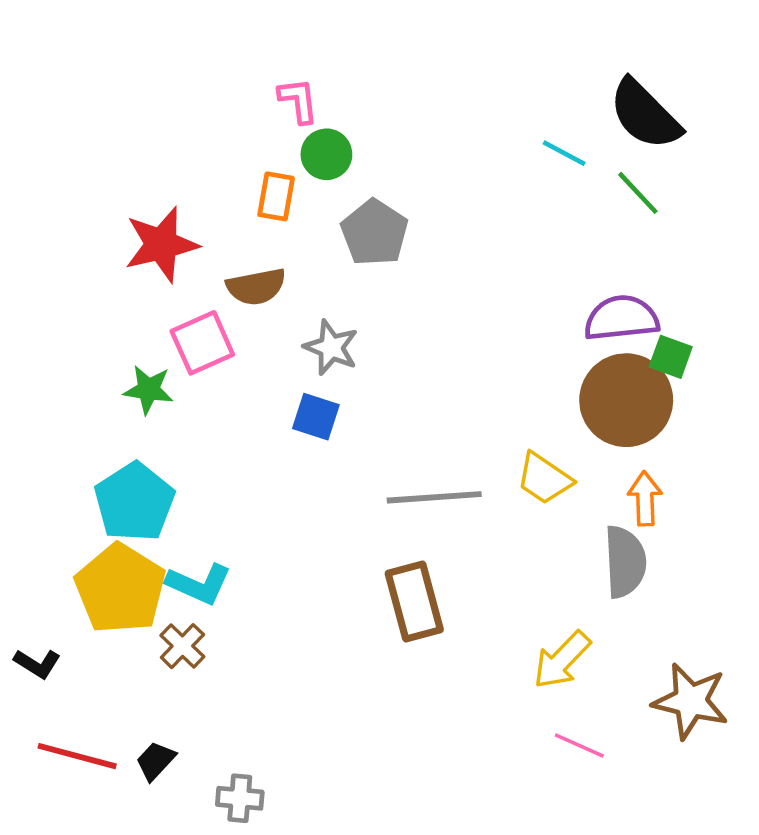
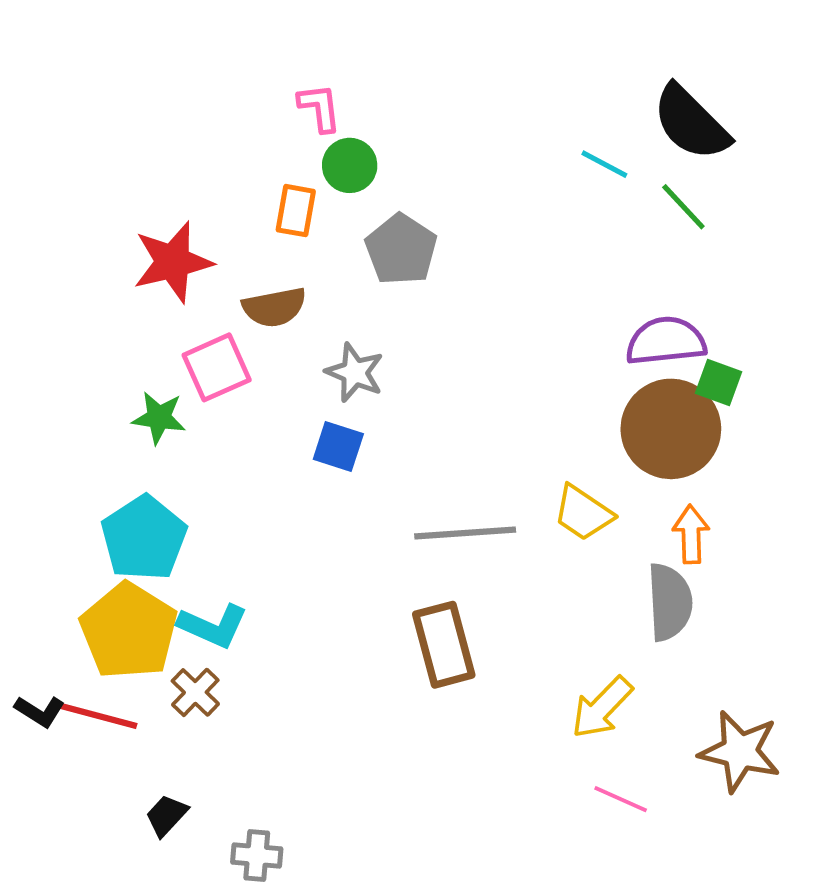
red line: (77, 756) -> (95, 715), moved

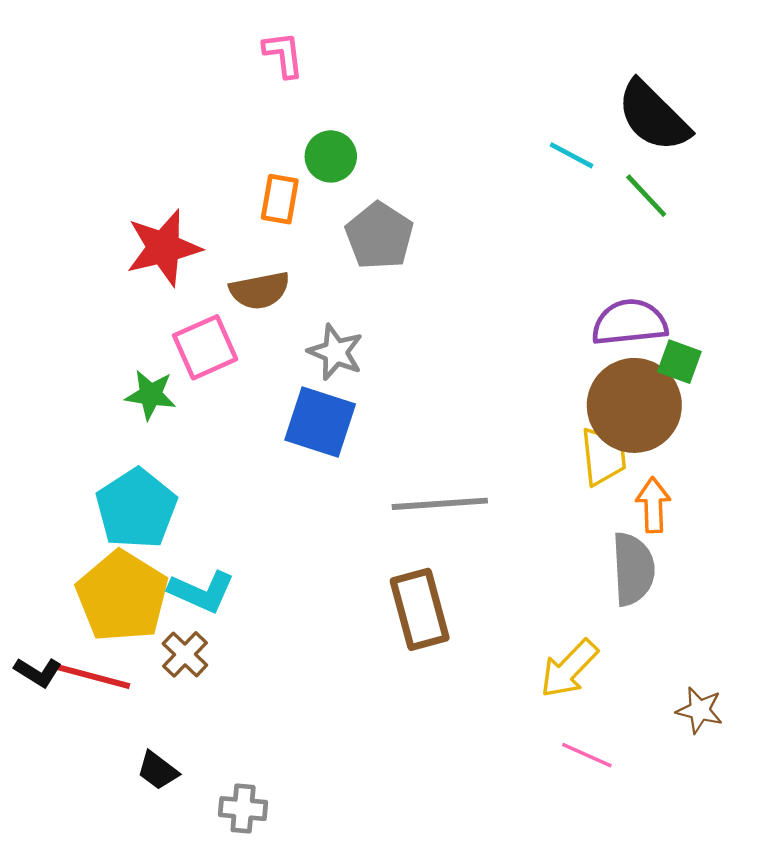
pink L-shape: (320, 108) -> (283, 55), moved
blue square: (338, 446) -> (320, 422), size x1.5
yellow trapezoid: (583, 513) -> (603, 456), moved, turned -130
brown star: (740, 751) -> (700, 710), size x0.6
black trapezoid: (166, 815) -> (158, 771), turned -96

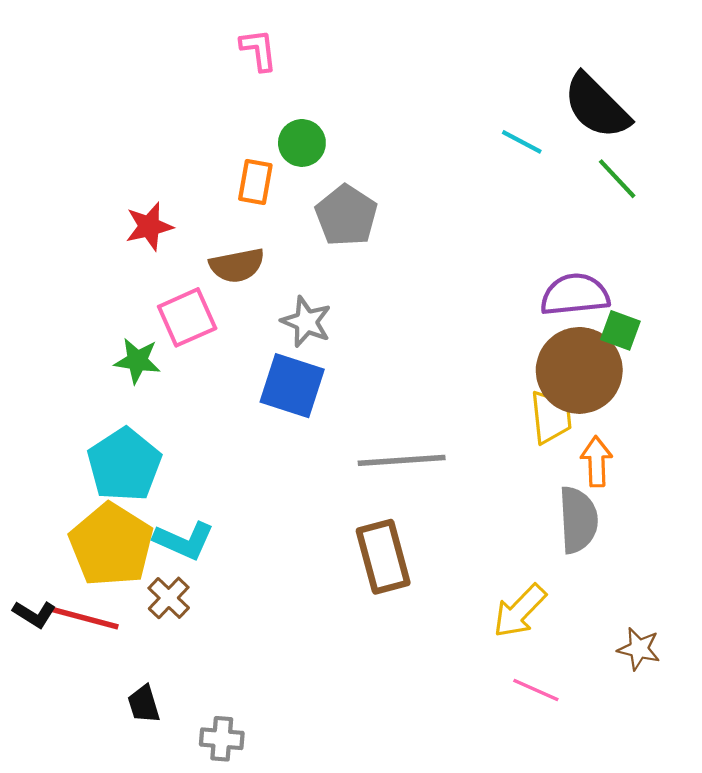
green line: (646, 196) -> (617, 179), moved
red star: (164, 248) -> (149, 226), size x0.7
black trapezoid: (158, 771) -> (144, 704), turned 36

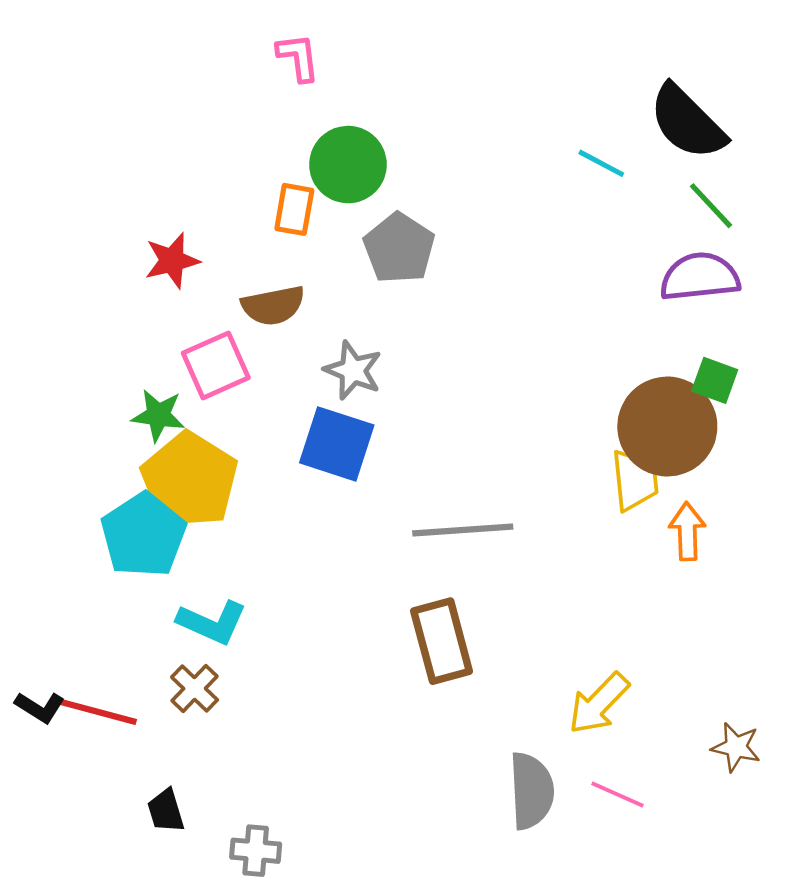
green circle: (302, 143) -> (348, 165), size x1.4
purple semicircle: (575, 295) -> (700, 277), moved
gray semicircle: (578, 520) -> (531, 791), moved
yellow pentagon: (111, 545) -> (190, 480), moved

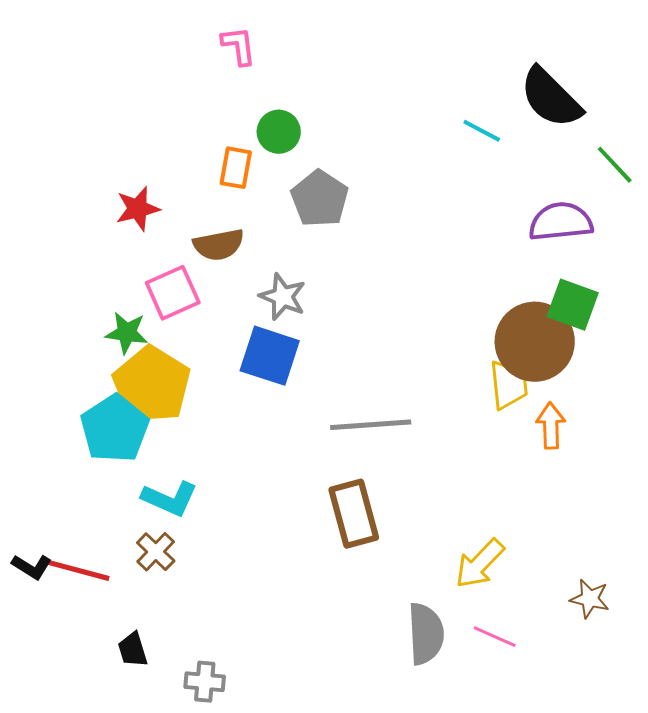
green circle: (348, 165) -> (279, 132), size x0.7
green line: (711, 206) -> (615, 165), moved
green square: (715, 380) -> (573, 305), size x1.4

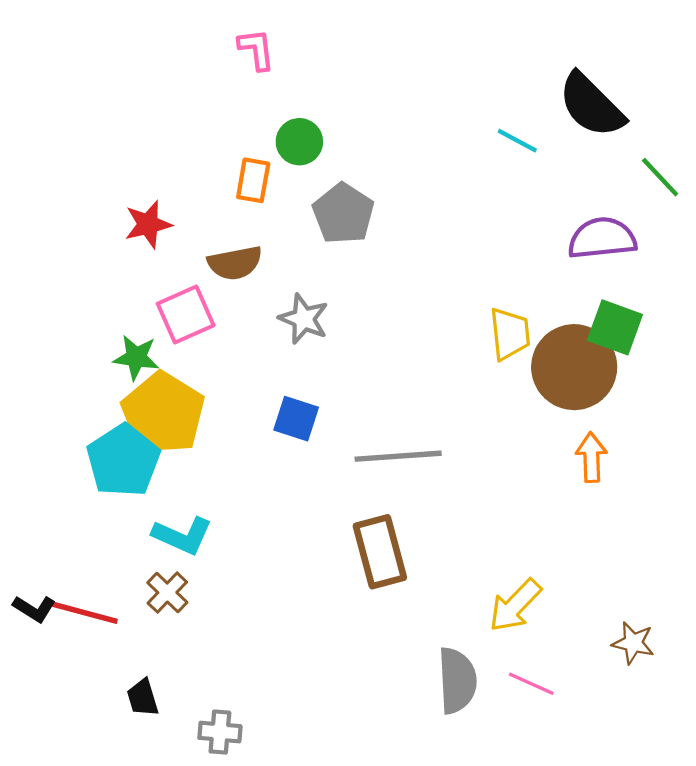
blue square: (270, 356) -> (296, 419), moved, size x0.7
yellow trapezoid: (509, 385) -> (510, 334), moved

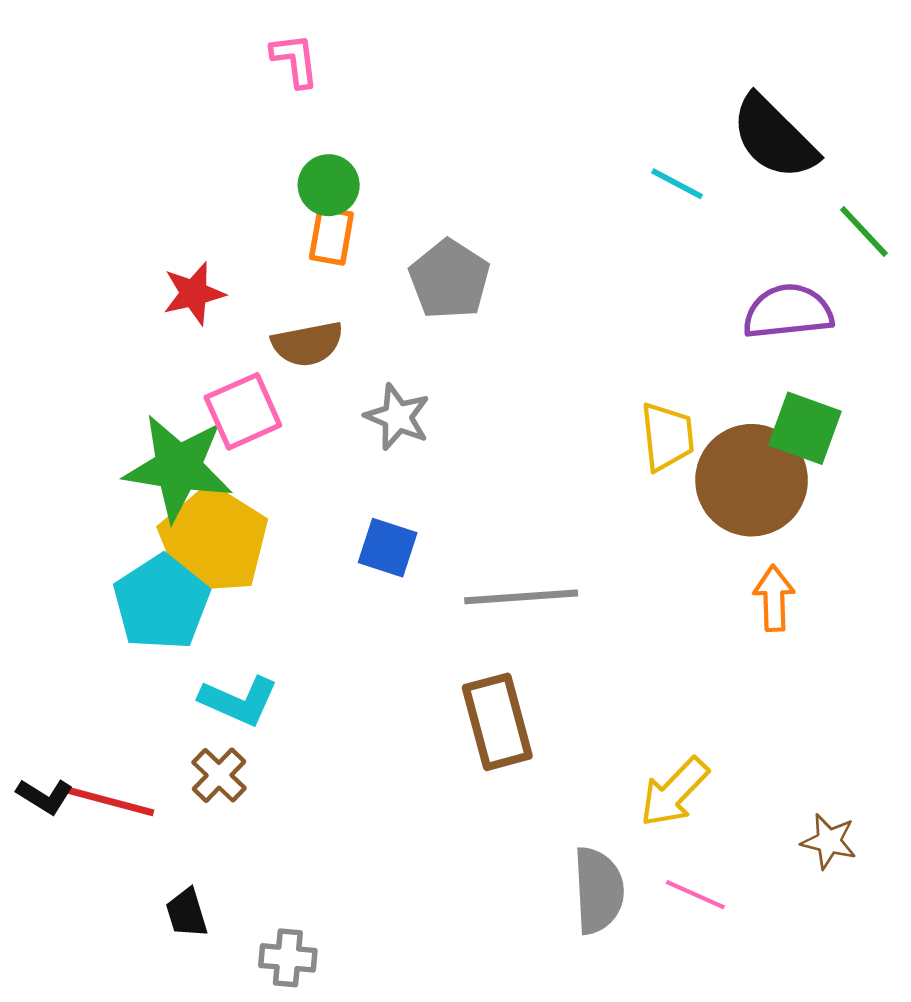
pink L-shape: (256, 49) -> (295, 60), moved
green circle: (299, 142) -> (329, 185), moved
green star: (136, 357) -> (178, 468), size x1.8

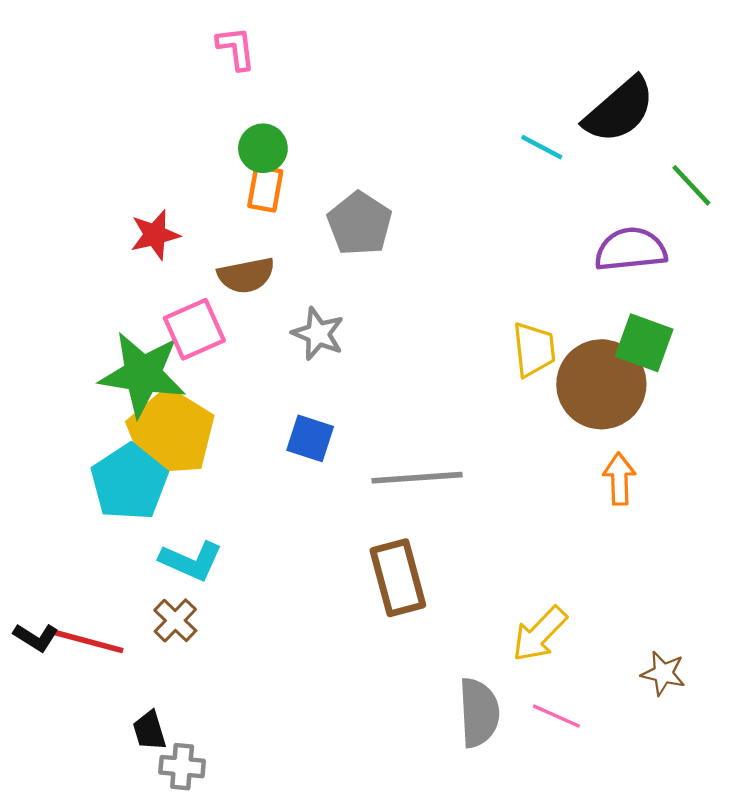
black semicircle: (774, 137) -> (619, 110), turned -86
gray cross: (288, 958) -> (182, 767), moved

